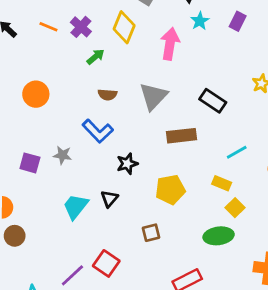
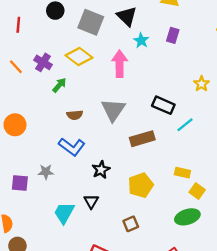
orange line: (48, 27) -> (16, 67), turned 35
yellow diamond: (124, 27) -> (79, 56), turned -65
cyan line: (237, 152) -> (185, 125), moved

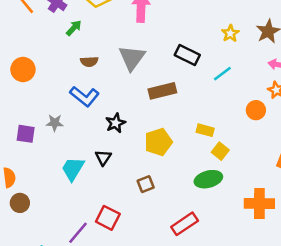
cyan line: (185, 125) -> (222, 74), moved

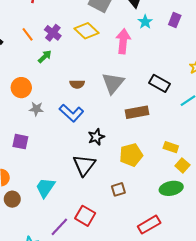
green arrow: (74, 28) -> (45, 57), moved
gray star: (55, 123) -> (36, 109), moved
black triangle: (103, 158) -> (84, 165), size x1.6
cyan trapezoid: (73, 169) -> (45, 188), moved

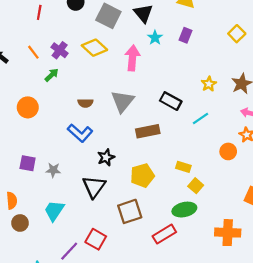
gray star: (36, 109) -> (53, 170), moved
brown square: (118, 189) -> (130, 211), size x1.6
red rectangle: (149, 225) -> (164, 234), moved

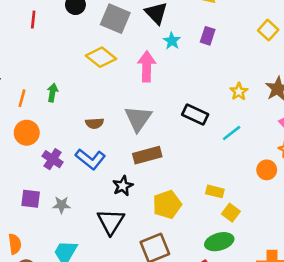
purple cross: (60, 50) -> (53, 159), moved
orange line: (33, 52) -> (22, 98), moved, turned 56
green arrow: (52, 75) -> (52, 93), turned -32
brown rectangle: (148, 131) -> (147, 155), moved

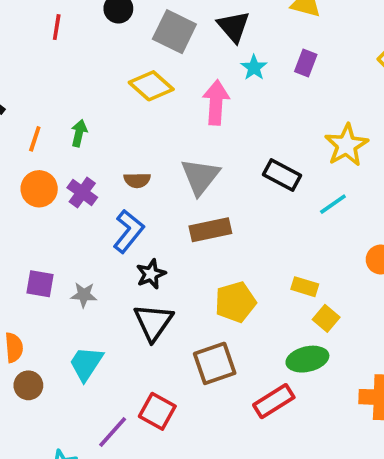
yellow star: (239, 92) -> (346, 145), size x1.6
purple cross: (53, 159) -> (82, 192), moved
blue L-shape: (90, 159) -> (129, 231), turned -92
black star: (123, 186) -> (151, 274), moved

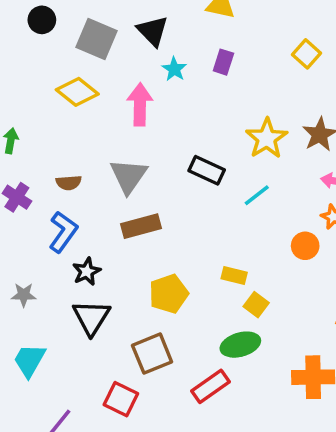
red square: (157, 411) -> (121, 399), moved

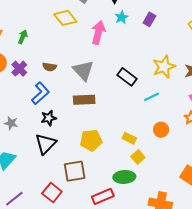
gray triangle: (129, 176) -> (83, 71), turned -30
orange circle: (305, 246) -> (161, 130), moved

